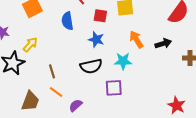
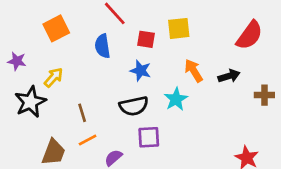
cyan star: (123, 61) -> (176, 99), turned -30
purple square: (114, 88) -> (149, 137), moved
orange line: (56, 92) -> (88, 140), turned -64

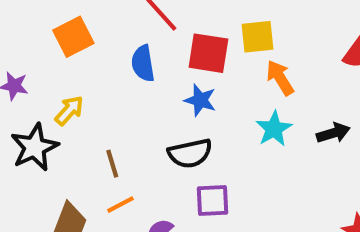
red square: (146, 39) -> (208, 53), size x1.5
orange arrow: (194, 71) -> (280, 78), moved
black arrow: (229, 76) -> (333, 133), moved
cyan star: (176, 99) -> (274, 129), moved

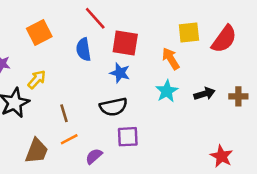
yellow square: (258, 37) -> (189, 33), moved

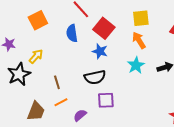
yellow square: (189, 33) -> (141, 18), moved
red square: (125, 43) -> (104, 28), turned 30

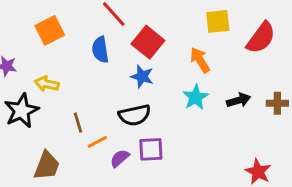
yellow square: (141, 18) -> (218, 21), moved
yellow arrow: (36, 56) -> (47, 84), turned -119
orange line: (61, 102) -> (97, 142), moved
purple semicircle: (80, 115) -> (120, 158), moved

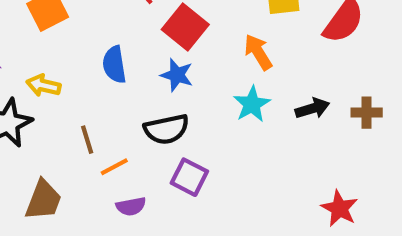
blue semicircle: (100, 50) -> (114, 65), moved
purple square: (151, 149) -> (189, 177), turned 30
purple semicircle: (120, 158) -> (131, 206), moved, turned -150

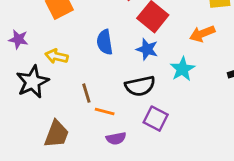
orange arrow: (258, 52) -> (202, 34), turned -80
cyan star: (252, 104) -> (183, 69), moved
orange line: (114, 167) -> (105, 111), turned 42

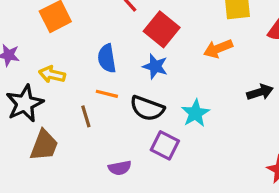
cyan star: (183, 69) -> (195, 113), moved
black semicircle: (140, 86) -> (147, 108), turned 32
orange line: (105, 111) -> (107, 94), moved
brown trapezoid: (57, 134) -> (44, 145), moved

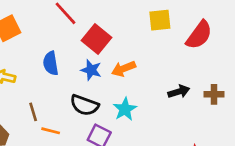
orange arrow: (218, 49) -> (124, 69), moved
orange line: (107, 94) -> (51, 131), moved

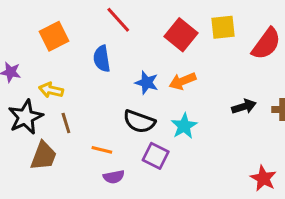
red square: (97, 39) -> (181, 35), moved
blue semicircle: (51, 63) -> (102, 59), moved
brown line: (33, 112) -> (66, 123), moved

